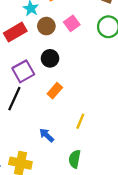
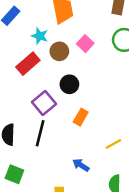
yellow line: (80, 121) -> (113, 144), turned 49

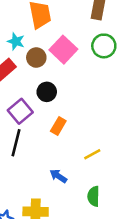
pink square: (85, 44) -> (63, 50), size x1.5

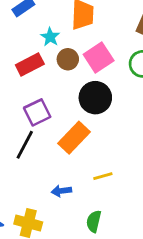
black circle: (47, 92) -> (95, 98), moved, size x1.5
orange rectangle: (58, 126) -> (74, 138), size x1.6
blue arrow: (58, 176) -> (61, 191), turned -54

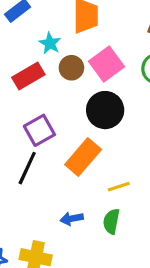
yellow line: (103, 176) -> (119, 187), moved
green semicircle: (94, 221) -> (111, 221), moved

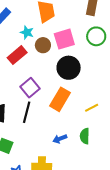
pink square: (106, 64) -> (64, 39), turned 30
yellow line: (119, 187) -> (92, 108), moved

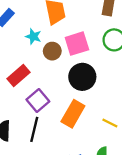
red rectangle: (17, 55) -> (18, 75), moved
yellow line: (92, 108) -> (110, 123), turned 56

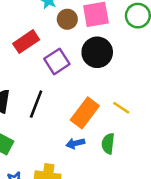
purple square: (38, 101) -> (57, 61), moved
orange rectangle: (73, 114) -> (85, 113), moved

